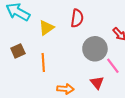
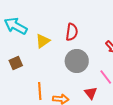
gray circle: (95, 49) -> (77, 61), moved
orange line: (43, 63) -> (40, 91), moved

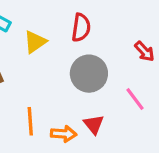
red triangle: (91, 93) -> (94, 124), moved

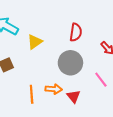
red semicircle: (81, 28) -> (76, 32), moved
orange arrow: (64, 134) -> (54, 89), moved

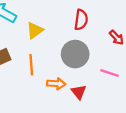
pink line: (101, 80) -> (109, 73), turned -35
orange line: (32, 94) -> (31, 65), moved

